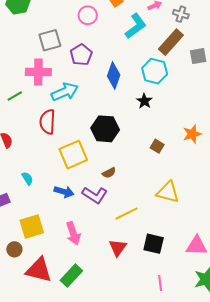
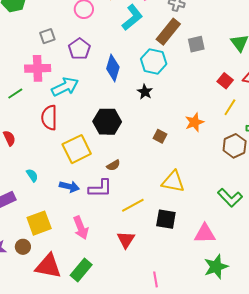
gray square: (50, 40) -> (47, 36), size x0.7
purple L-shape: (95, 195) -> (100, 188), turned -30
black square: (154, 244) -> (166, 219), moved
pink line: (160, 283) -> (156, 279), moved

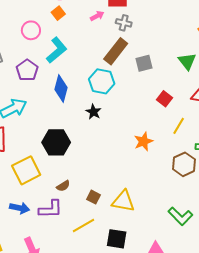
cyan L-shape: (132, 17) -> (57, 50), moved
red square: (225, 81) -> (165, 99), moved
brown square: (160, 136) -> (93, 197), moved

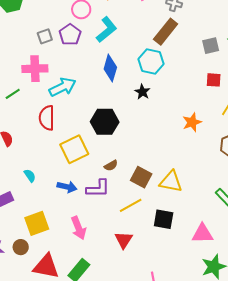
gray square: (144, 63) -> (211, 46), moved
purple pentagon: (27, 70) -> (70, 35), moved
red square: (165, 99) -> (214, 80), turned -35
brown square: (93, 197) -> (141, 177), size x1.5

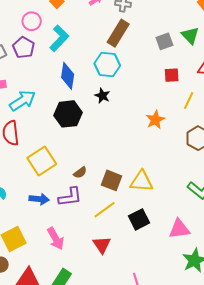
black hexagon: (105, 122) -> (68, 114), moved
black square: (164, 219) -> (139, 219), turned -30

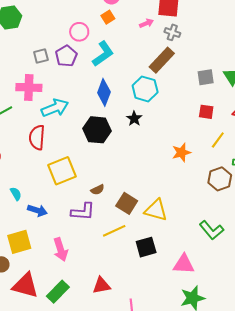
blue arrow: (39, 199) -> (37, 210), moved
red triangle: (102, 245) -> (101, 285), moved, turned 42

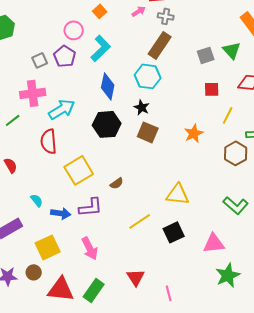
brown square: (127, 203) -> (148, 132), moved
purple L-shape: (83, 212) -> (91, 207), moved
red triangle: (101, 285) -> (136, 277), turned -42

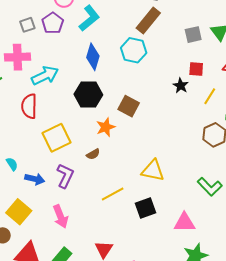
black star: (142, 107) -> (181, 86), moved
orange star: (194, 133) -> (106, 127), moved
purple L-shape: (91, 207) -> (65, 176), turned -65
yellow square: (48, 247) -> (19, 212), turned -30

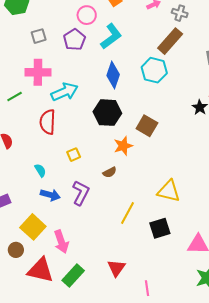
gray square: (27, 25) -> (39, 36), moved
yellow square: (56, 138) -> (74, 155), size x0.5
cyan semicircle: (12, 164) -> (40, 170), moved
yellow line: (113, 194) -> (128, 213), turned -35
pink arrow: (60, 216) -> (61, 242), moved

